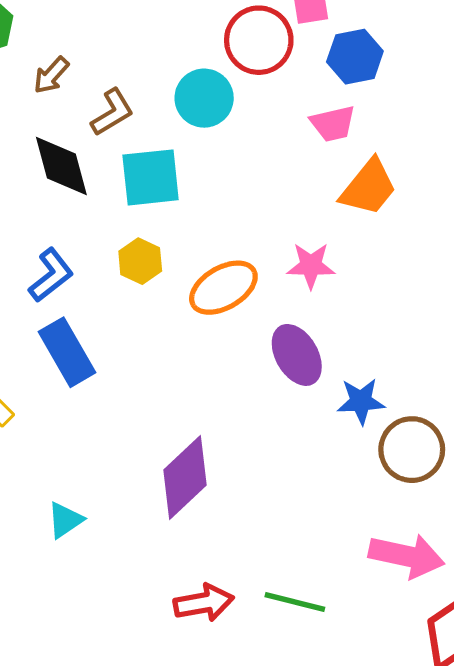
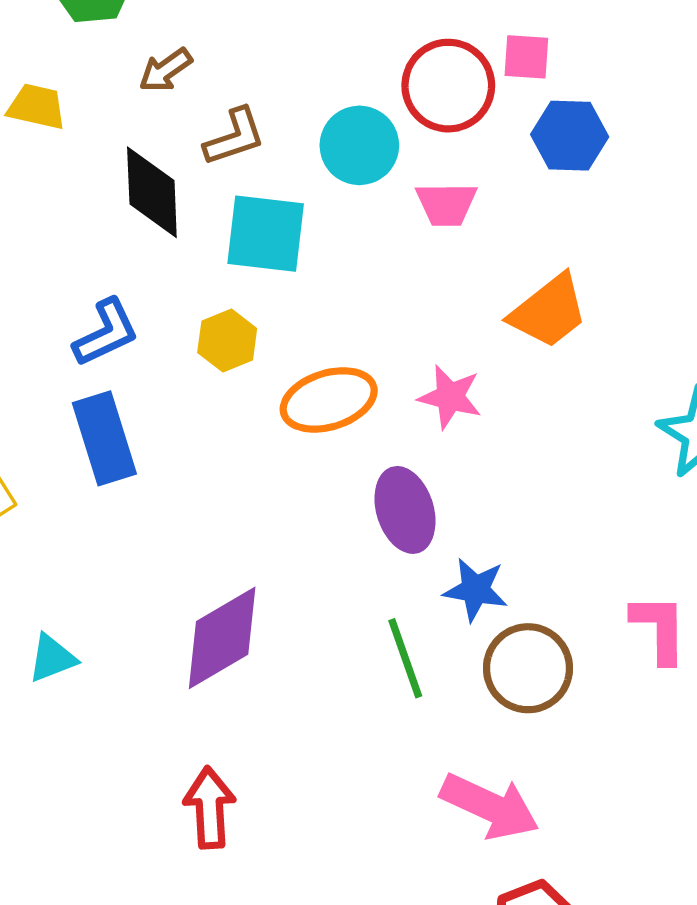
pink trapezoid: (333, 124) -> (446, 204), moved
green line: (295, 602) -> (405, 658), moved, turned 44
red arrow: (204, 603) -> (210, 808), turned -96

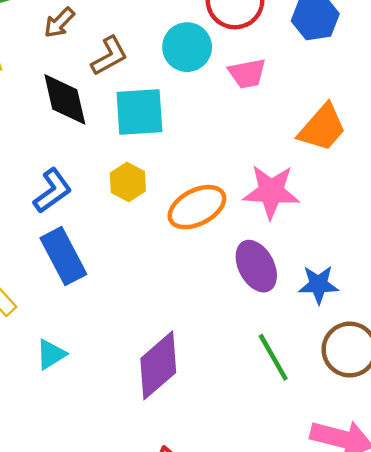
pink star: (450, 397) -> (271, 192), size x1.4
blue star: (476, 590) -> (319, 285), moved
cyan triangle: (52, 658) -> (51, 354), moved

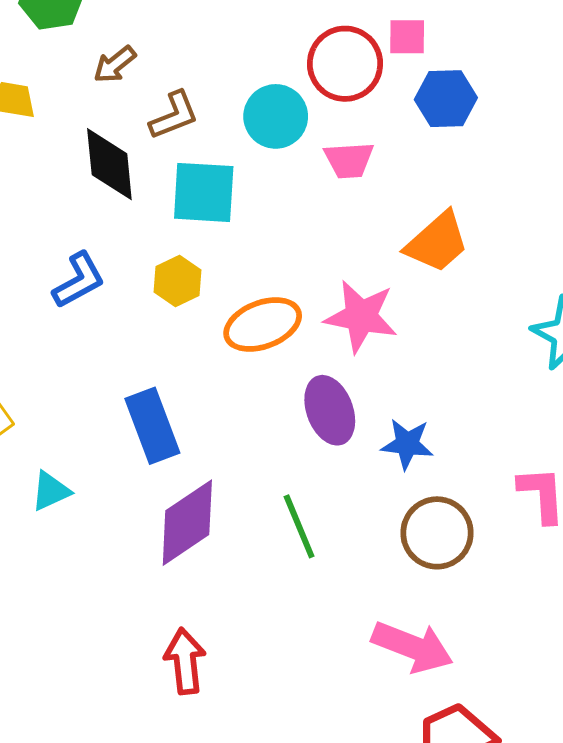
blue rectangle: (63, 256) -> (152, 426), moved
green line: (273, 357) -> (299, 526), moved

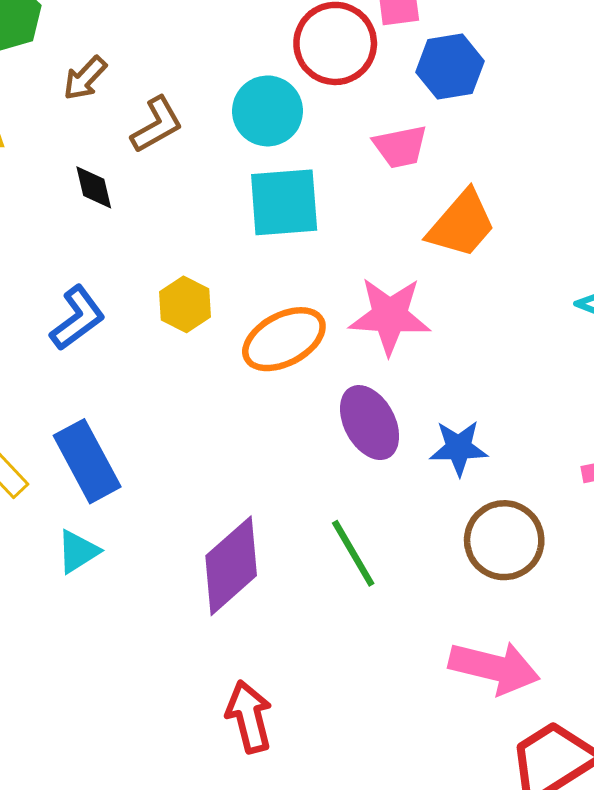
pink trapezoid: (349, 160) -> (400, 147), moved
black diamond: (109, 164) -> (94, 187), size x0.6
cyan square: (204, 192) -> (284, 202), moved
blue rectangle: (152, 426) -> (87, 461), moved

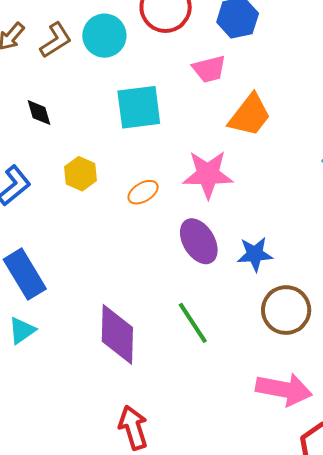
cyan circle: (268, 111) -> (104, 36), moved
brown L-shape: (157, 125) -> (56, 40), moved
black diamond: (94, 187) -> (39, 113), moved
orange ellipse: (284, 339) -> (143, 192), size x0.6
purple diamond: (231, 566) -> (117, 334), turned -44

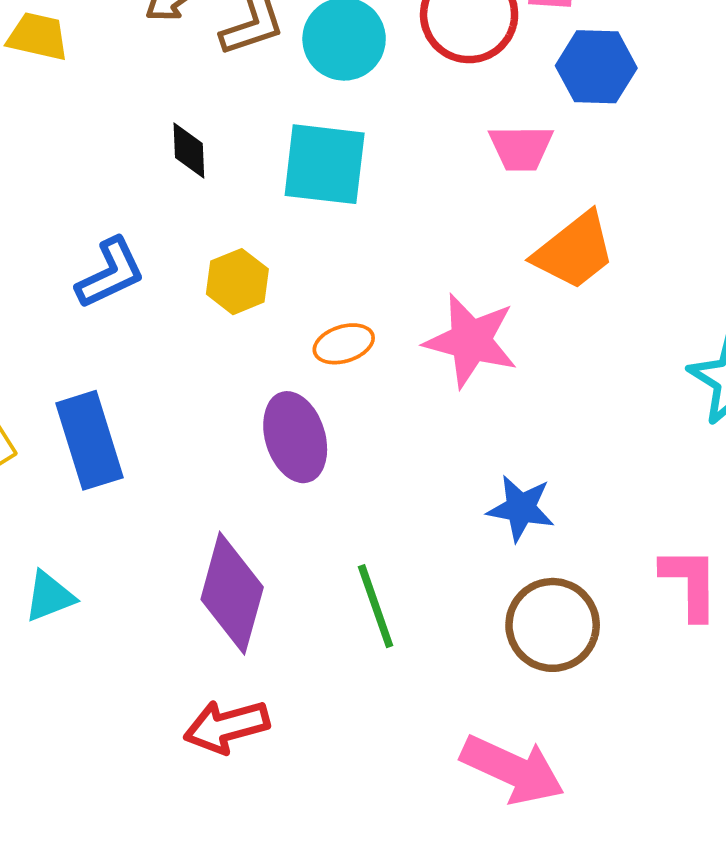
cyan square: (139, 107) -> (325, 164), moved
purple ellipse: (199, 241) -> (295, 437), moved
cyan triangle: (22, 330) -> (49, 596), moved
red arrow: (133, 428) -> (227, 726), moved, turned -102

